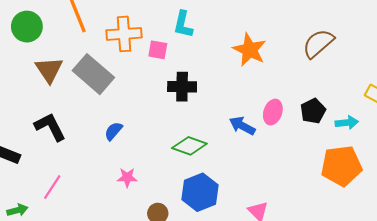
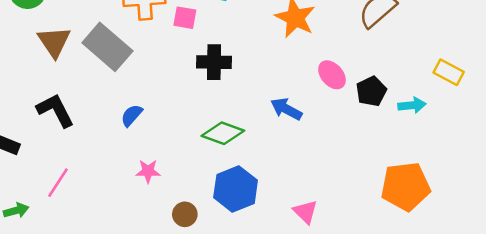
pink ellipse: (273, 112) -> (332, 75), moved, turned -60
orange pentagon: (341, 166) -> (406, 186), moved

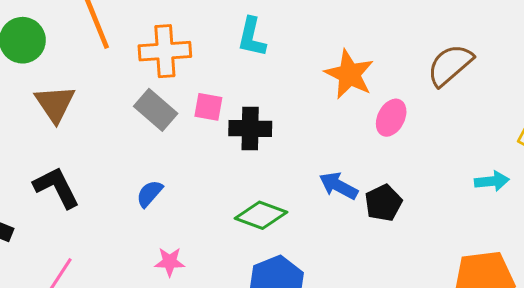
pink square: (185, 18) -> (208, 107), moved
gray rectangle: (107, 47) -> (156, 110), moved, size x0.7
pink ellipse: (332, 75) -> (391, 118), moved, turned 68
black pentagon: (371, 91) -> (383, 203), moved

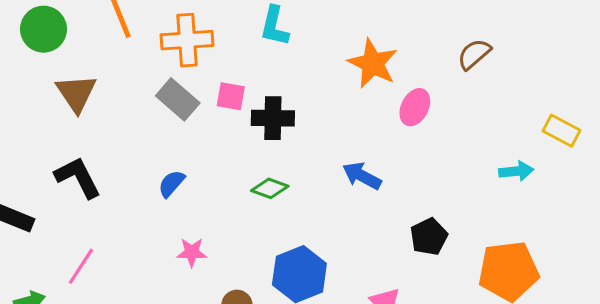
brown semicircle: (450, 65) -> (474, 54), size x0.7
black pentagon: (383, 203) -> (429, 237), moved
green diamond: (261, 215) -> (270, 188), moved, size x0.7

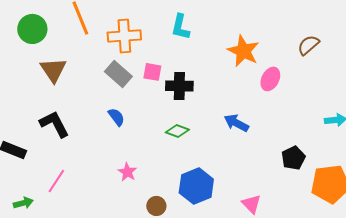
blue semicircle: (171, 184) -> (116, 117), moved, turned 102
black pentagon: (429, 237) -> (293, 158), moved
pink star: (192, 252) -> (127, 172), turned 30

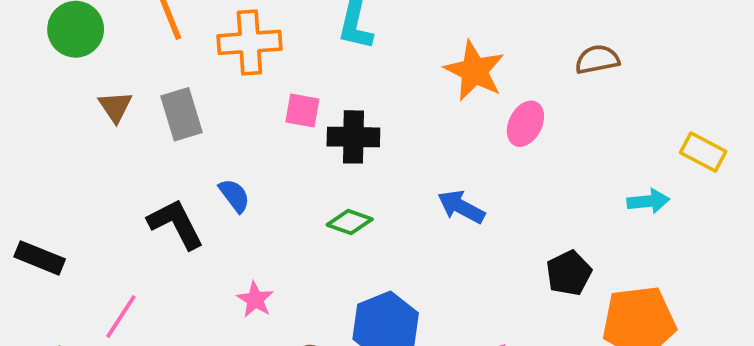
brown semicircle: (308, 45) -> (597, 59), turned 30
brown triangle: (53, 70) -> (115, 107), size x0.7
gray rectangle: (118, 74) -> (181, 114), moved, turned 32
black L-shape: (54, 124) -> (176, 224), moved

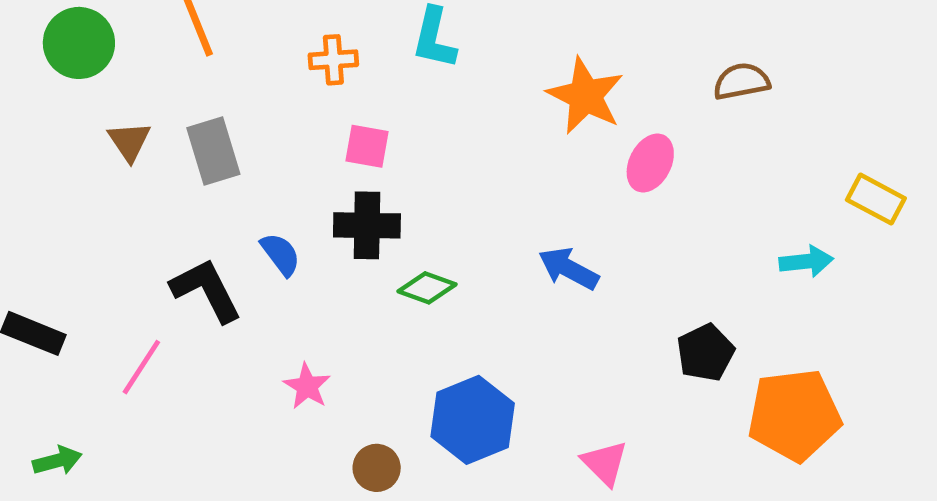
orange cross: (249, 42) -> (333, 60), moved, size x0.6
black cross: (353, 137) -> (367, 225), moved
pink line: (121, 317) -> (141, 367), moved

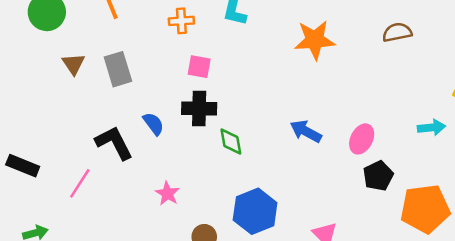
orange star: (585, 96) -> (315, 40), turned -30
pink ellipse: (650, 163) -> (362, 139), moved
green diamond: (427, 288) -> (231, 141), turned 60

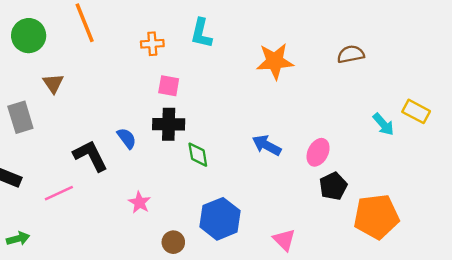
gray rectangle: (118, 69) -> (20, 117), moved
cyan arrow: (431, 128) -> (383, 124), moved, turned 55
pink line: (80, 183) -> (59, 193), turned 32

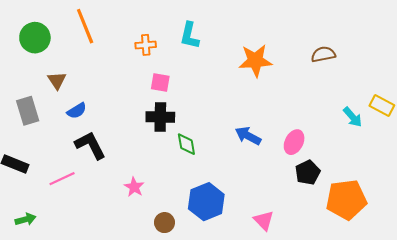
blue semicircle: (127, 138) -> (77, 111), moved, turned 96

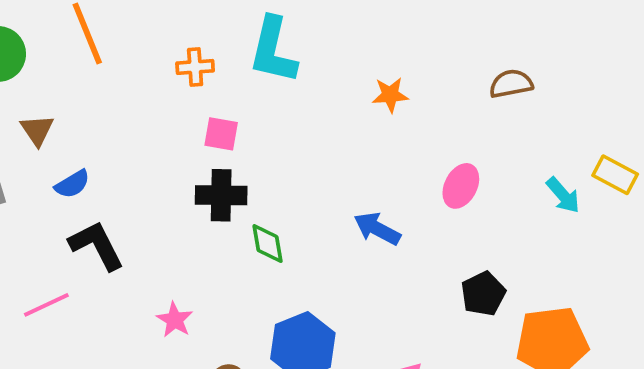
cyan L-shape: (190, 36) -> (273, 50), size x1.4
orange star: (255, 61) -> (390, 95), size x0.6
pink ellipse: (294, 142) -> (461, 186), moved

